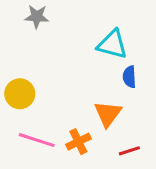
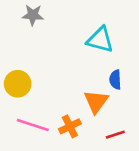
blue semicircle: (129, 77) -> (115, 80), moved

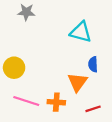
orange cross: (70, 126) -> (56, 102), turned 30

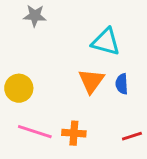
orange triangle: (77, 82) -> (91, 81), moved
red line: (93, 109) -> (132, 136), moved

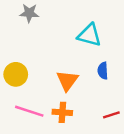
orange triangle: (91, 81) -> (67, 80), moved

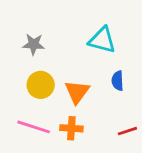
gray star: (29, 13) -> (34, 44), moved
yellow circle: (16, 74) -> (41, 85), moved

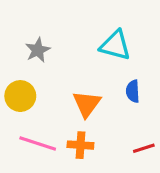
gray star: (34, 44) -> (38, 50), turned -30
yellow circle: (41, 85) -> (20, 96), moved

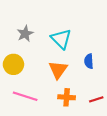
cyan triangle: (115, 45) -> (61, 39), moved, turned 30
orange cross: (80, 145) -> (67, 97), moved

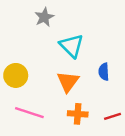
gray star: (25, 34) -> (44, 17), moved

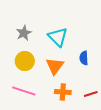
gray star: (44, 17) -> (24, 33), moved
yellow circle: (16, 75) -> (25, 61), moved

